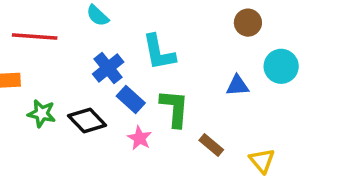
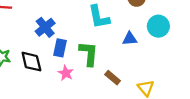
cyan L-shape: (159, 52) -> (99, 17), moved
blue rectangle: (131, 100) -> (60, 48), turned 60
black diamond: (87, 120) -> (31, 62), turned 30

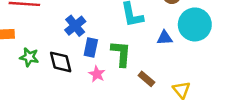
cyan circle: (158, 26) -> (195, 24), size x1.4

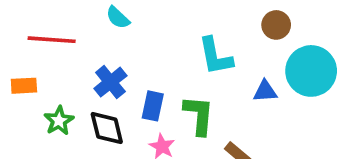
blue cross: (75, 26) -> (110, 82), moved
green star: (29, 57) -> (59, 121), turned 30

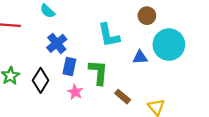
blue cross: (110, 82) -> (57, 43), moved
black diamond: (107, 128) -> (41, 80), turned 45

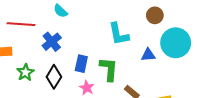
blue cross: (57, 43) -> (52, 42), moved

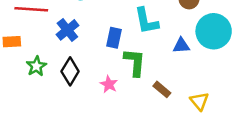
blue rectangle: (81, 64) -> (114, 38), moved

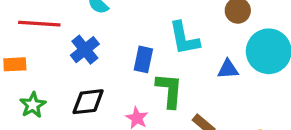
green star: (36, 66) -> (33, 105), moved
black diamond: (70, 71) -> (88, 102), turned 52

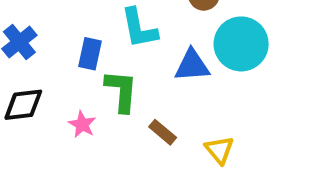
blue triangle: (228, 69) -> (192, 66), size x1.4

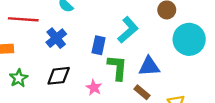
cyan L-shape: (139, 28) -> (128, 30), turned -120
blue triangle: (192, 66) -> (149, 66), moved

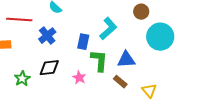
green star: (19, 78) -> (22, 79), moved

